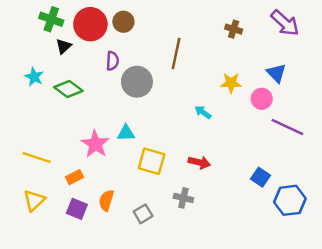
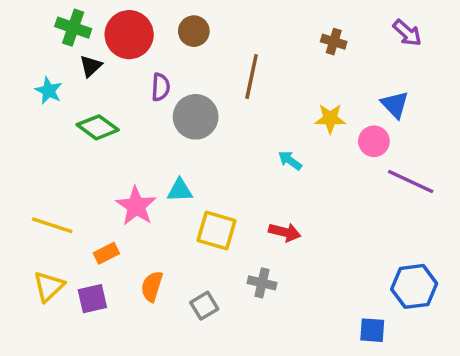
brown circle: (123, 22) -> (194, 31), moved
purple arrow: (285, 23) -> (407, 33), size x0.7
cyan star: (34, 77) -> (49, 91), moved
blue square: (260, 177) -> (372, 330), moved, turned -30
purple square: (77, 209) -> (92, 299), moved, turned -35

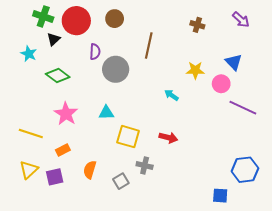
pink star: (136, 206) -> (66, 114), moved
gray cross: (262, 283) -> (145, 166), moved

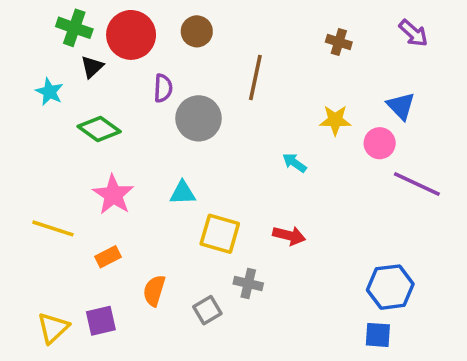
yellow triangle: (29, 170) -> (53, 328), moved
blue hexagon: (245, 170) -> (390, 287), moved
purple square: (55, 177) -> (101, 321), moved

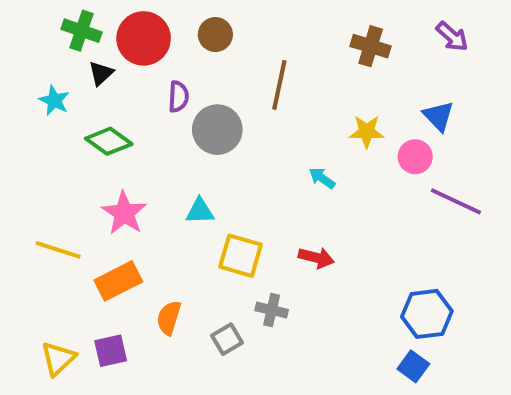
brown cross: (339, 42) -> (371, 46), size x1.4
orange rectangle: (108, 257) -> (118, 281), size x1.6
blue square: (378, 335) -> (413, 366), turned 32

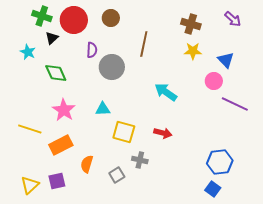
yellow star: (367, 132) -> (193, 51), moved
green diamond: (109, 141) -> (56, 73), turned 30
cyan arrow: (322, 178) -> (166, 92), size x1.6

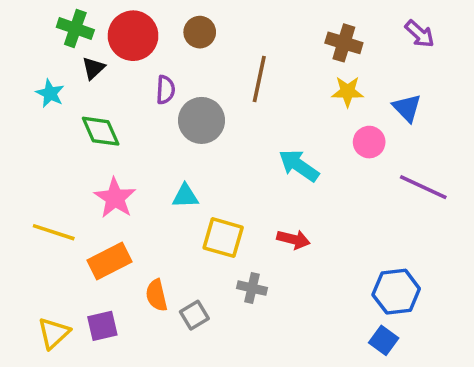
pink circle: (214, 81) -> (369, 142), moved
orange semicircle: (87, 164) -> (156, 295), turned -30
gray square: (117, 175) -> (194, 315), moved

